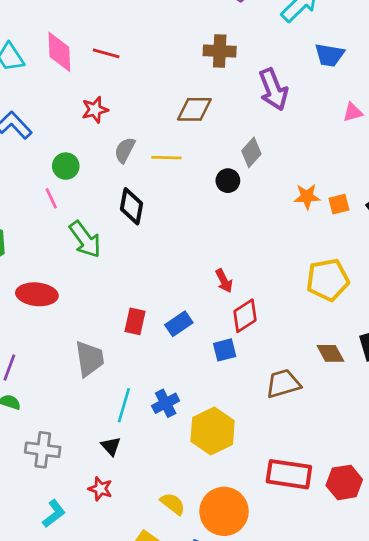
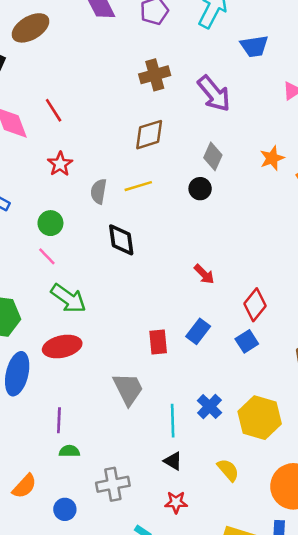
red line: (106, 53) -> (54, 110), turned 60
orange star: (307, 197) -> (272, 158), moved
green arrow: (85, 239) -> (68, 298), moved
red arrow: (224, 281) -> (204, 274), moved
yellow semicircle: (173, 504) -> (228, 470), moved, turned 30

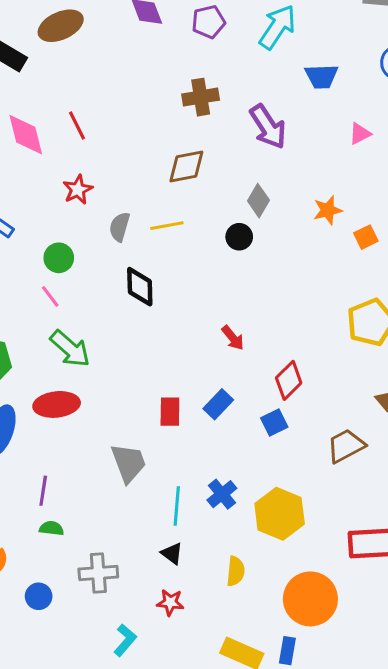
yellow semicircle: (228, 470) -> (236, 571), turned 40

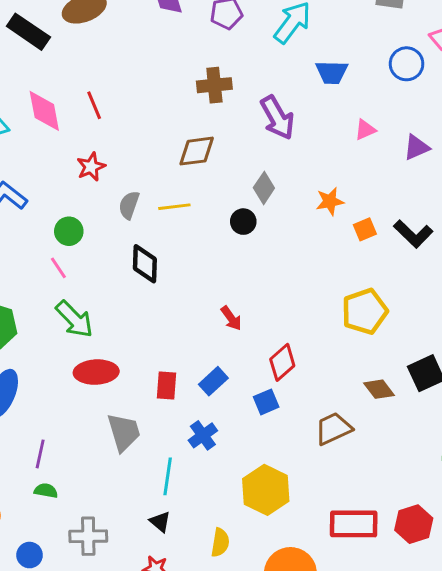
red ellipse: (57, 404) -> (96, 372), moved
blue cross: (222, 494) -> (203, 435), moved

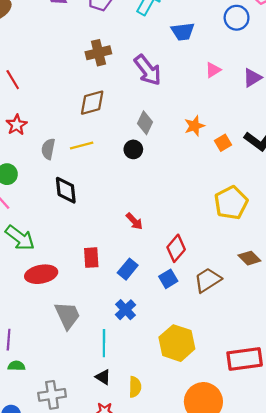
red rectangle: (166, 385) -> (91, 258), moved
brown trapezoid: (333, 429) -> (208, 280), moved
yellow semicircle: (220, 543) -> (135, 387), moved

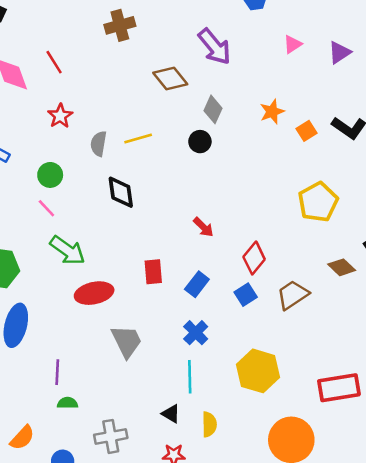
brown cross: (98, 53) -> (120, 25), moved
brown diamond: (92, 103) -> (170, 79), moved, turned 68
cyan line: (104, 343) -> (190, 377), moved

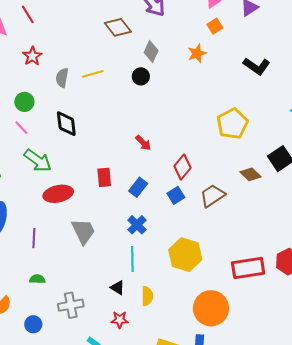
orange square: (306, 131) -> (215, 26), moved
black diamond: (121, 192) -> (66, 124), moved
purple line: (57, 372) -> (34, 238), moved

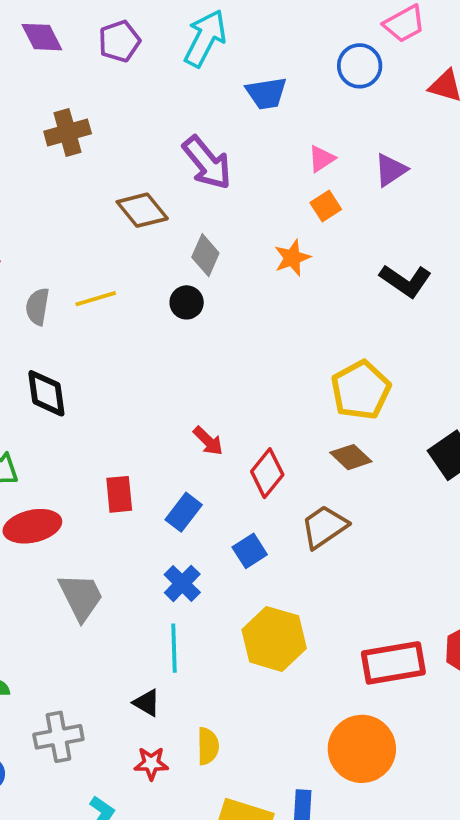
red arrow: (143, 143) -> (208, 441), moved
brown diamond: (251, 174) -> (351, 457), moved
blue square: (176, 195) -> (250, 551), moved
yellow semicircle: (147, 296) -> (208, 746), moved
orange circle: (211, 308) -> (362, 749), moved

